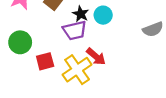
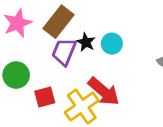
purple trapezoid: (75, 30) -> (64, 52), moved, turned 125
red arrow: (96, 57) -> (104, 91), size x1.4

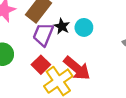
red square: (45, 97) -> (41, 65), moved, turned -30

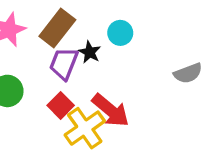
cyan circle: (84, 27) -> (120, 33), moved

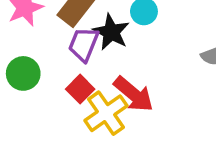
black star: (90, 52) -> (111, 32), size x1.5

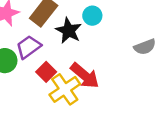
purple trapezoid: (84, 44) -> (29, 47), moved, turned 32

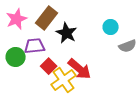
cyan circle: (92, 16) -> (111, 27), moved
purple trapezoid: (29, 47) -> (35, 46), turned 30

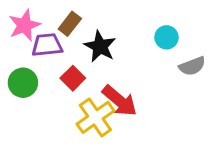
brown rectangle: (47, 18) -> (70, 24), size x0.7
purple trapezoid: (35, 46) -> (47, 45), moved
red square: (49, 66) -> (73, 78), moved

